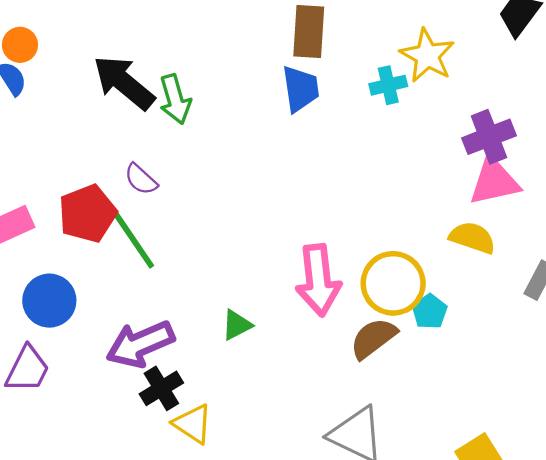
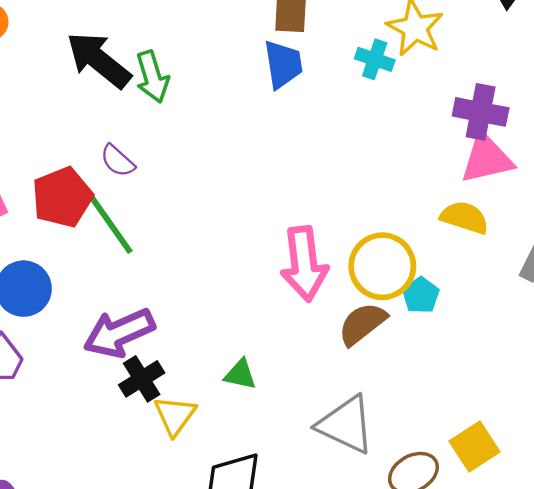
cyan cross: (388, 85) -> (375, 59), turned 33
purple cross: (489, 137) -> (481, 112), turned 33
green triangle: (237, 325) -> (240, 374), moved, turned 40
yellow triangle: (193, 424) -> (175, 415), turned 33

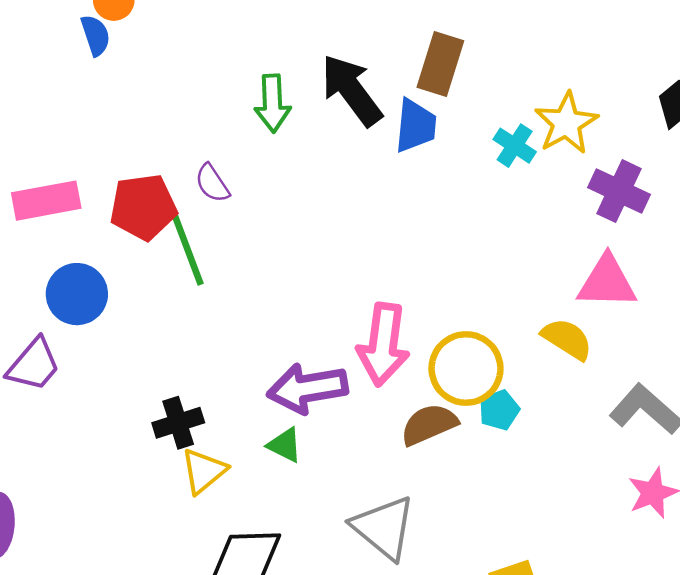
black arrow: (99, 60) -> (351, 90), moved
purple cross: (481, 112) -> (619, 191), moved
purple arrow: (119, 333) -> (307, 388), moved

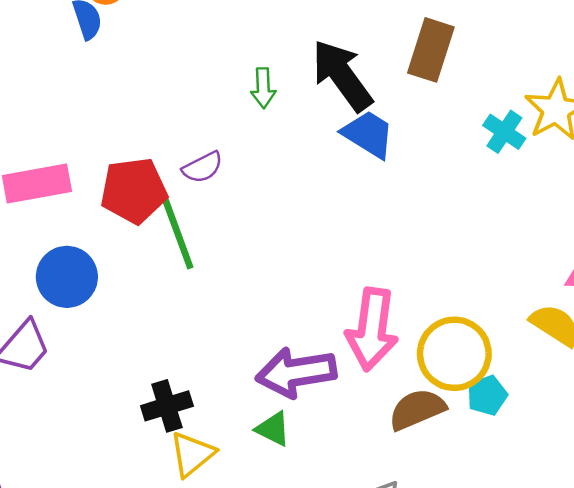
green arrow: (272, 103) -> (263, 88), size x0.7
blue trapezoid: (416, 126) -> (368, 134), moved, turned -64
purple semicircle: (212, 183) -> (203, 167), turned -84

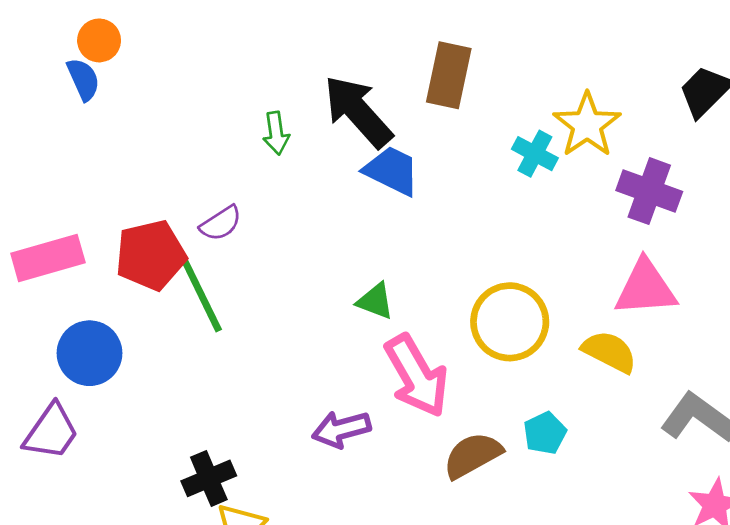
pink arrow: (372, 329) -> (417, 376), turned -32
yellow circle: (454, 354) -> (510, 322), moved
purple arrow: (296, 372) -> (341, 429), size x0.7
green triangle: (273, 429) -> (375, 301), moved

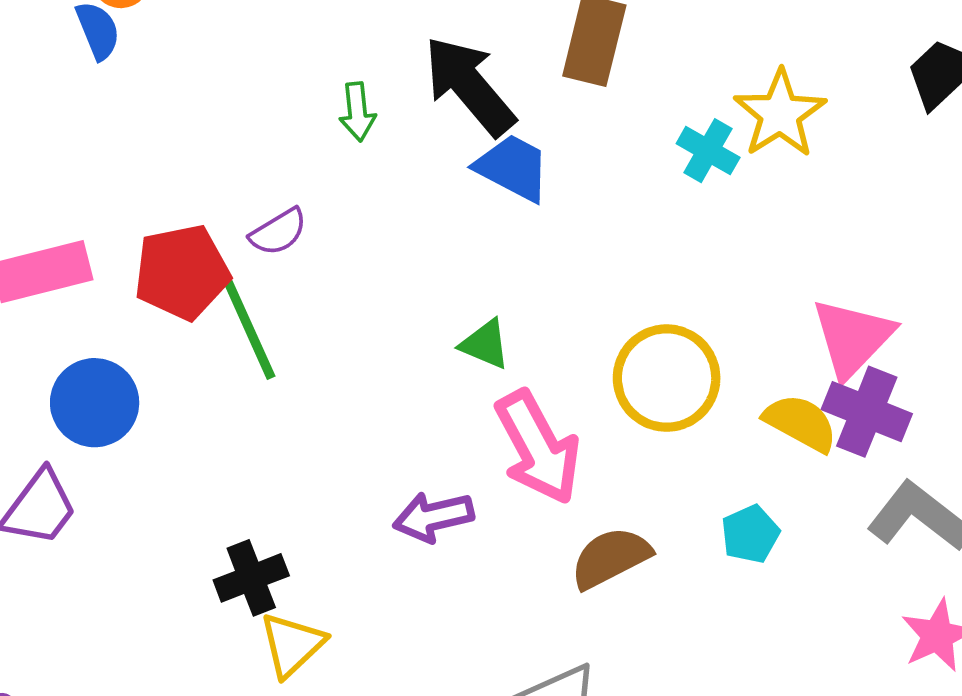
purple cross: (649, 191) -> (867, 412), moved
pink triangle: (645, 288) -> (852, 338), turned -44
cyan pentagon: (545, 433) -> (750, 534), moved

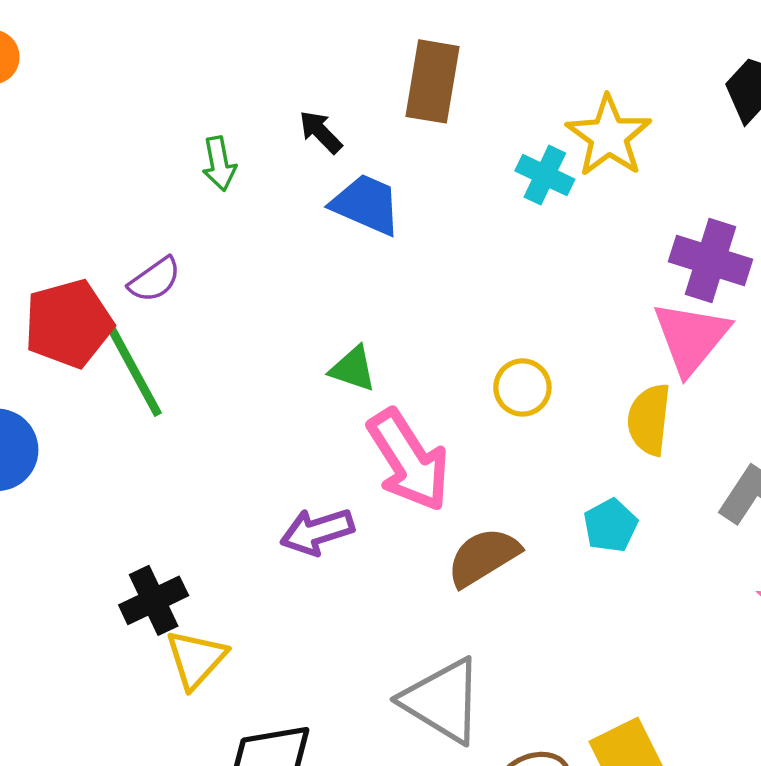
black arrow: (469, 86) -> (321, 132), size x0.5
yellow circle: (667, 378) -> (522, 387), size x0.6
purple cross: (867, 412) -> (710, 261), moved
yellow semicircle: (801, 423) -> (649, 419), turned -108

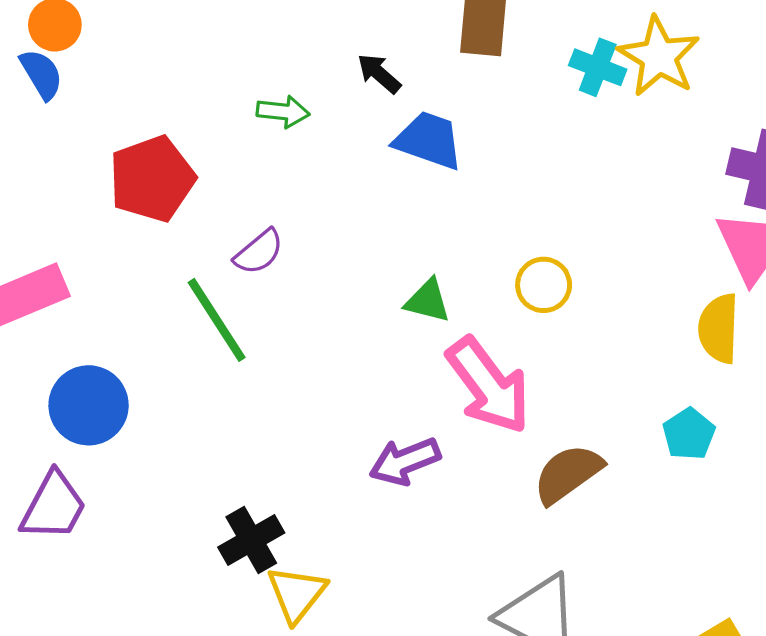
green arrow: (219, 164) -> (283, 112), turned -69
cyan cross: (545, 175) -> (598, 67), moved
purple semicircle: (155, 280) -> (259, 252), moved
red pentagon: (69, 324) -> (152, 179), moved
yellow circle: (522, 387) -> (544, 285), moved

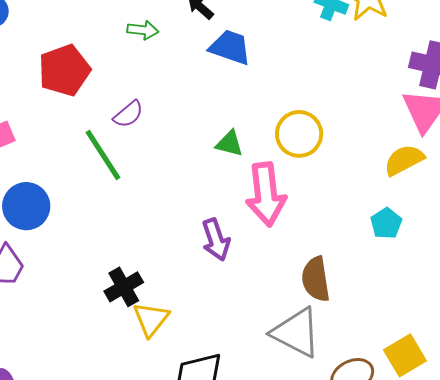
yellow circle: (544, 285) -> (299, 134), size x1.4
yellow semicircle: (719, 328) -> (404, 160), turned 60
pink arrow: (488, 385) -> (266, 194), turned 30
purple arrow: (405, 461) -> (216, 240), turned -87
brown semicircle: (568, 474) -> (316, 279), moved, turned -63

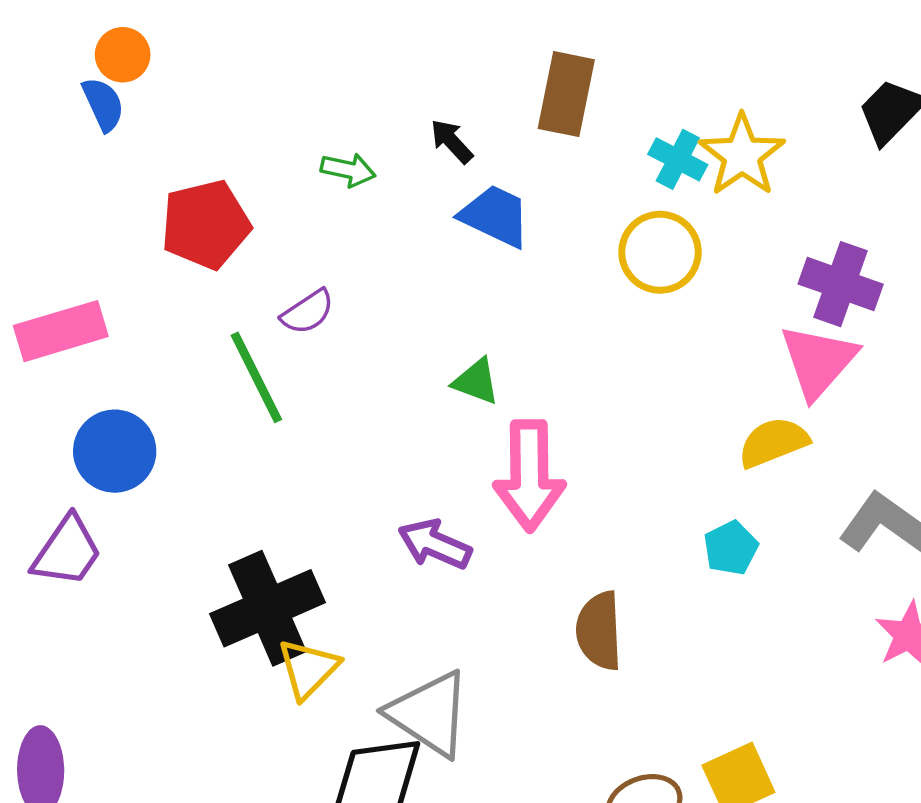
yellow circle: (299, 134) -> (660, 252), moved
purple arrow: (216, 240) -> (435, 544), turned 126
black cross: (124, 287) -> (267, 608), size x1.6
gray triangle: (296, 333) -> (429, 714), moved

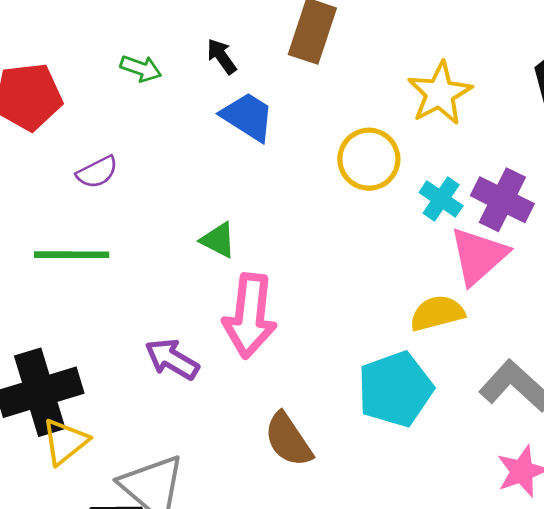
cyan cross: (678, 159) -> (441, 199), moved
green line: (256, 377) -> (72, 255), moved, turned -70
cyan pentagon: (731, 548) -> (395, 389), size x1.8
brown semicircle: (599, 631) -> (288, 440), turned -38

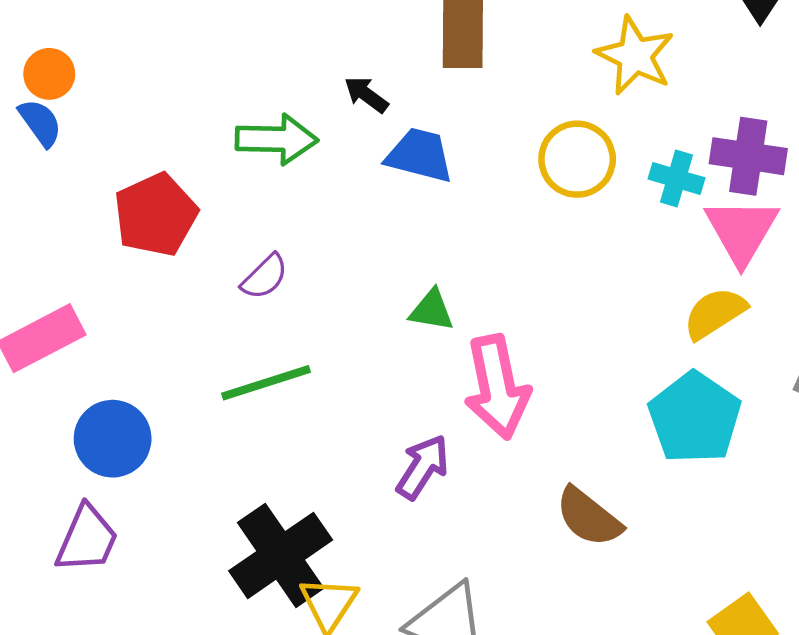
green arrow: (141, 68) -> (277, 139), size x1.6
purple arrow: (172, 359) -> (423, 467), turned 110

